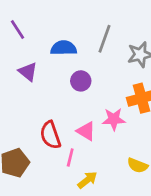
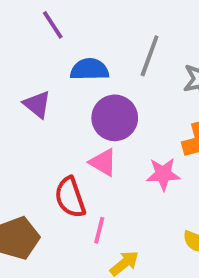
purple line: (17, 29) -> (53, 25), moved
purple circle: (81, 81) -> (115, 118), size x1.5
pink triangle: (86, 131) -> (103, 162), moved

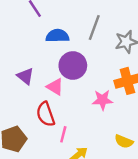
purple triangle: (37, 104) -> (25, 76), moved
pink triangle: (103, 162) -> (55, 87), moved

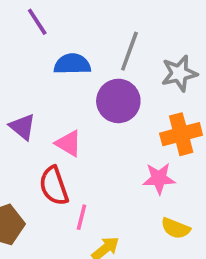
purple circle: (73, 66) -> (118, 101), moved
pink star: (103, 100) -> (159, 178), moved

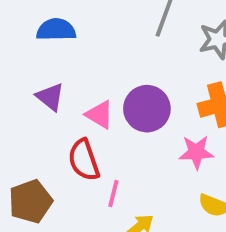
blue semicircle: (72, 64) -> (56, 30), moved
purple circle: (118, 101) -> (147, 109), moved

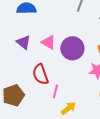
pink triangle: (100, 115) -> (48, 42), moved

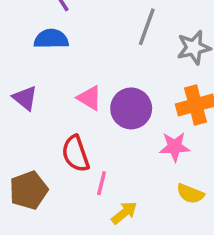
purple triangle: (23, 42) -> (25, 98), moved

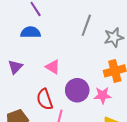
purple triangle: (25, 98) -> (15, 67), turned 35
purple circle: (131, 108) -> (77, 90), moved

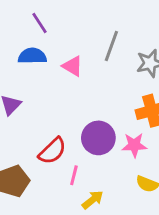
pink triangle: (53, 67) -> (73, 66), moved
red semicircle: (45, 99) -> (52, 151), turned -115

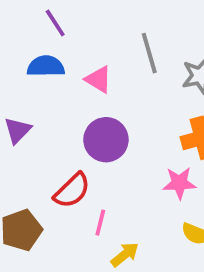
gray line: (111, 46) -> (149, 53), turned -36
purple circle: (98, 138) -> (106, 140), moved

